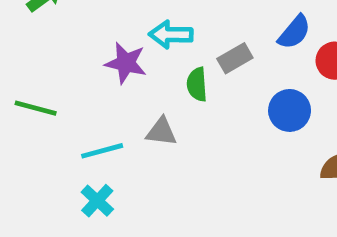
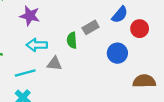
cyan arrow: (171, 35) -> (37, 45), moved
purple star: (126, 63) -> (30, 16), moved

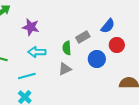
red circle: (140, 29) -> (117, 45), moved
blue circle: (117, 53) -> (97, 59), moved
gray triangle: (54, 64) -> (65, 69), moved, turned -32

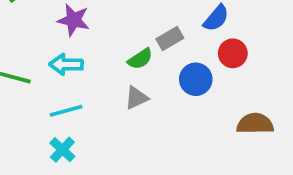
green semicircle: (67, 48) -> (140, 59), turned -120
cyan arrow: (37, 52) -> (66, 64), moved

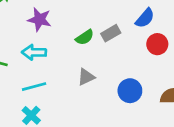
green semicircle: (140, 59) -> (85, 37), moved
blue circle: (196, 79) -> (130, 91), moved

